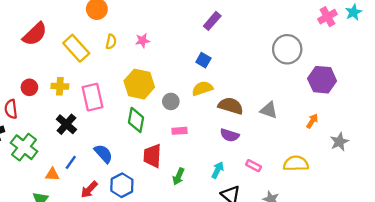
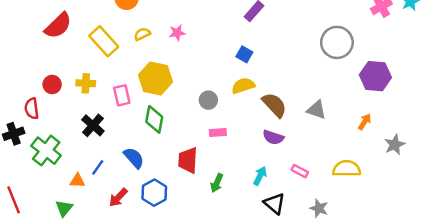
yellow semicircle: (111, 42) -> (142, 34), turned -128
yellow hexagon: (139, 84) -> (155, 78), moved
pink rectangle: (93, 97) -> (122, 95), size x0.7
brown semicircle: (231, 106) -> (274, 105), turned 30
green diamond: (136, 120) -> (154, 119), moved

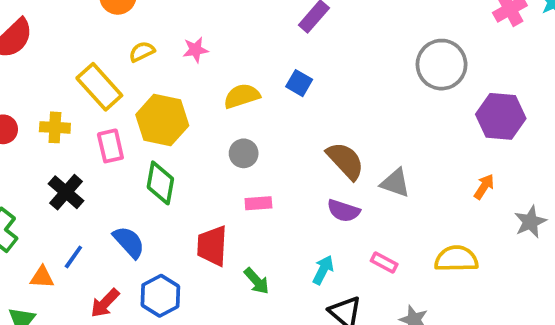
yellow rectangle: (104, 41) -> (99, 87), moved
yellow semicircle: (243, 86) -> (242, 96), moved
gray triangle: (317, 110) -> (395, 183), moved
green arrow: (217, 183) -> (257, 281), turned -66

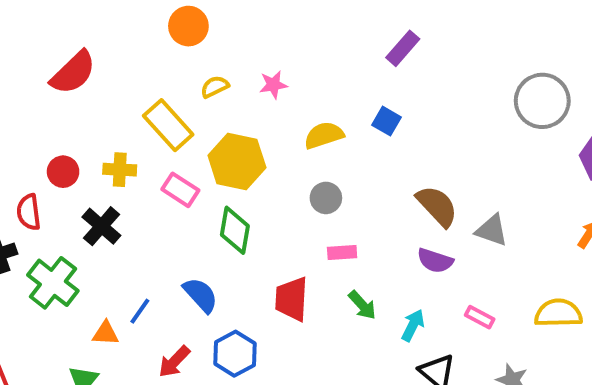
pink rectangle: (110, 146) -> (180, 190), turned -44
black cross: (66, 192) -> (101, 226), moved
green arrow: (257, 281) -> (362, 305), moved

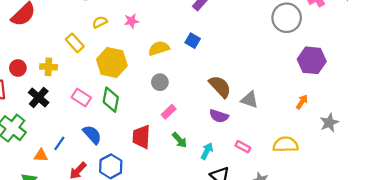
gray circle: (542, 101) -> (287, 18), moved
yellow rectangle: (168, 125) -> (75, 43), size x0.7
pink rectangle: (180, 190) -> (81, 97), moved
pink rectangle: (342, 253) -> (169, 112), turned -40

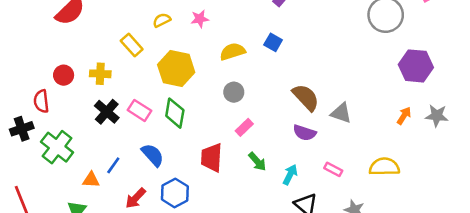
black cross: (39, 97) -> (107, 112), moved
gray star: (329, 123) -> (437, 116), moved, turned 30

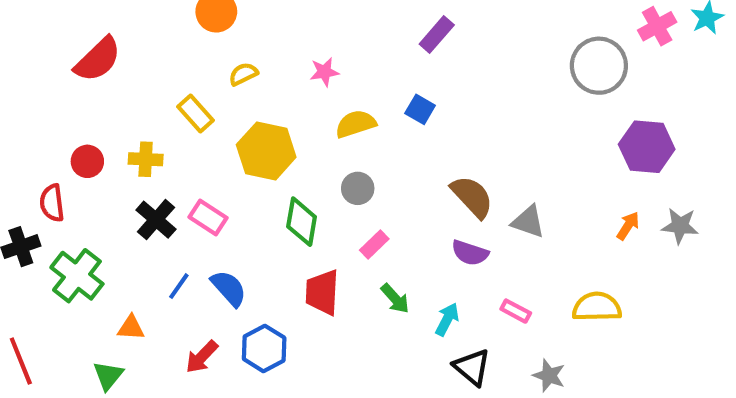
pink star: (200, 19) -> (324, 72), moved
green diamond: (175, 113) -> (302, 222), moved
blue line: (113, 165) -> (179, 286), moved

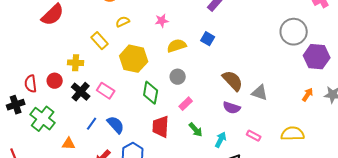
gray circle: (599, 66) -> (294, 32), moved
red circle: (87, 161) -> (55, 81), moved

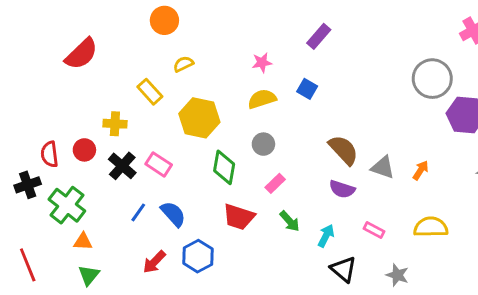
pink star: (162, 21) -> (262, 63), moved
orange arrow: (308, 95) -> (421, 170), moved
red trapezoid: (161, 127) -> (239, 217), turned -75
orange triangle: (69, 144) -> (83, 242), moved

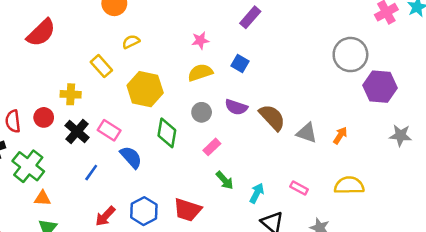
purple semicircle: (342, 189) -> (236, 107), moved
blue semicircle: (173, 214) -> (131, 157), moved
red trapezoid: (239, 217) -> (187, 210), moved

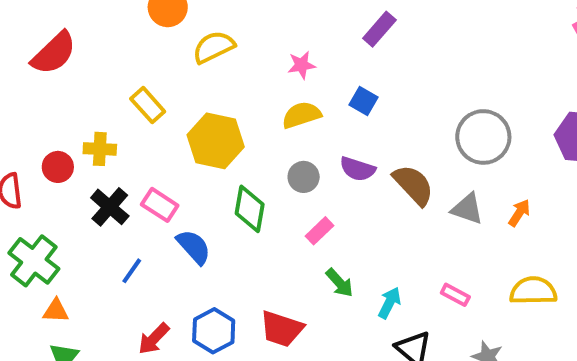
yellow semicircle: (131, 42) -> (214, 47), moved, size x1.5
gray circle: (350, 55) -> (483, 137), moved
red circle: (44, 117) -> (58, 167), moved

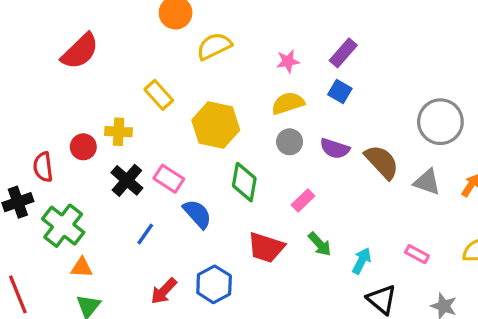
purple rectangle: (379, 29) -> (343, 53), moved
gray circle: (304, 177) -> (290, 142), moved
red trapezoid: (282, 329) -> (266, 247), moved

